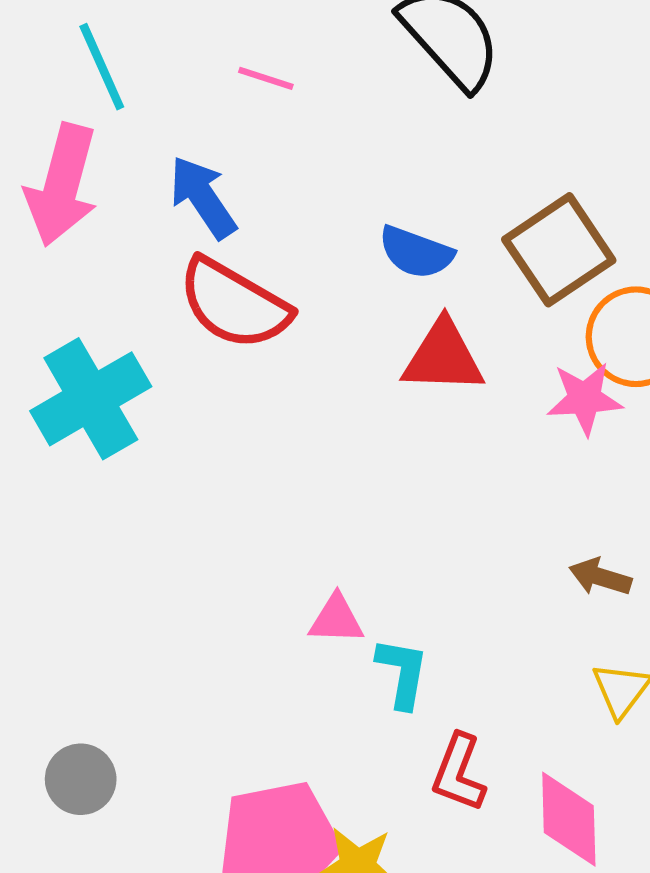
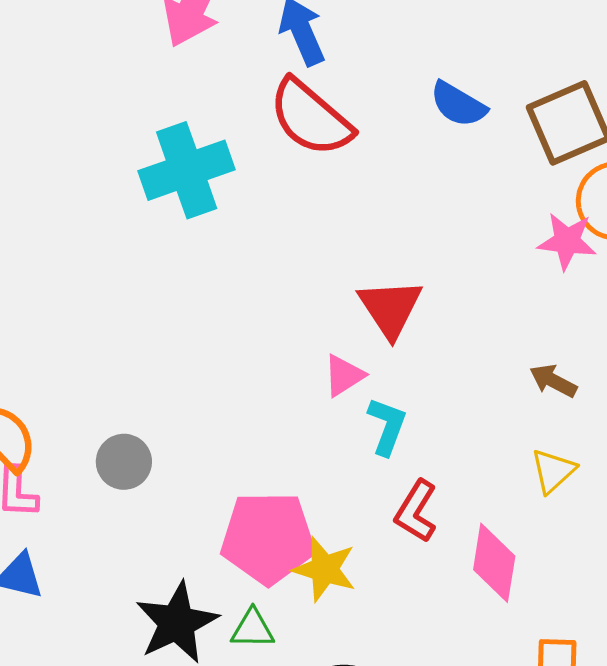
red triangle: (443, 357) -> (390, 308), moved, turned 44
pink triangle: (336, 619) -> (344, 375), turned -45

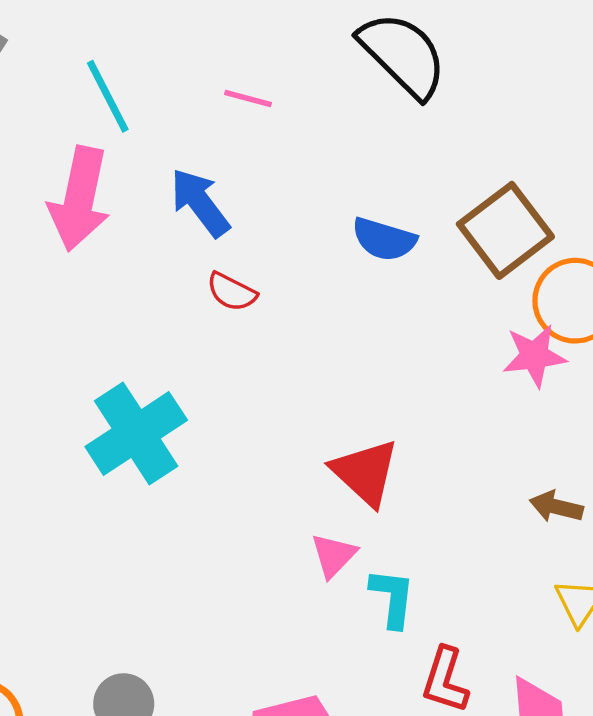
red semicircle: (311, 118) -> (232, 292), size x0.5
cyan cross: (187, 170) -> (136, 433), moved

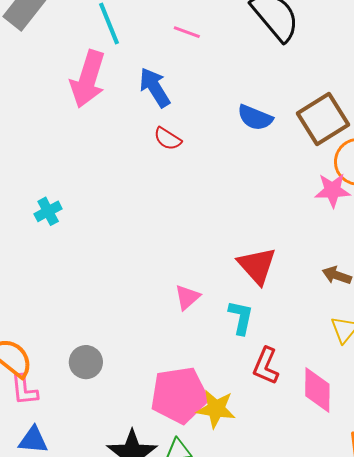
cyan cross: (136, 433) -> (48, 211), moved, size x0.5
red triangle: (365, 472) -> (257, 266), moved
pink triangle: (334, 555) -> (187, 297), moved

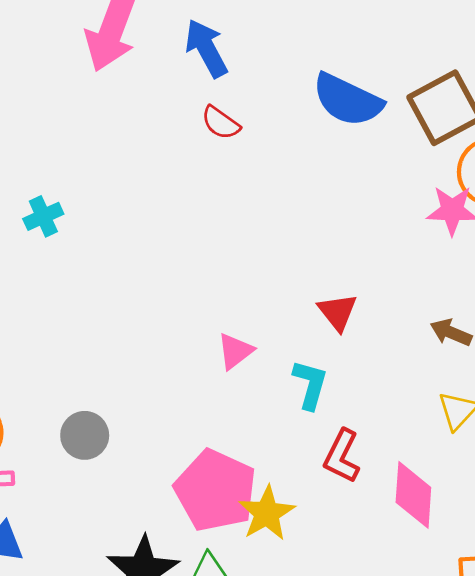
blue semicircle: (255, 118) -> (347, 100), size x1.4
red triangle: (257, 266) -> (338, 312), size x0.7
pink pentagon: (179, 395) -> (215, 490), turned 30
yellow star: (216, 409) -> (267, 513), turned 30

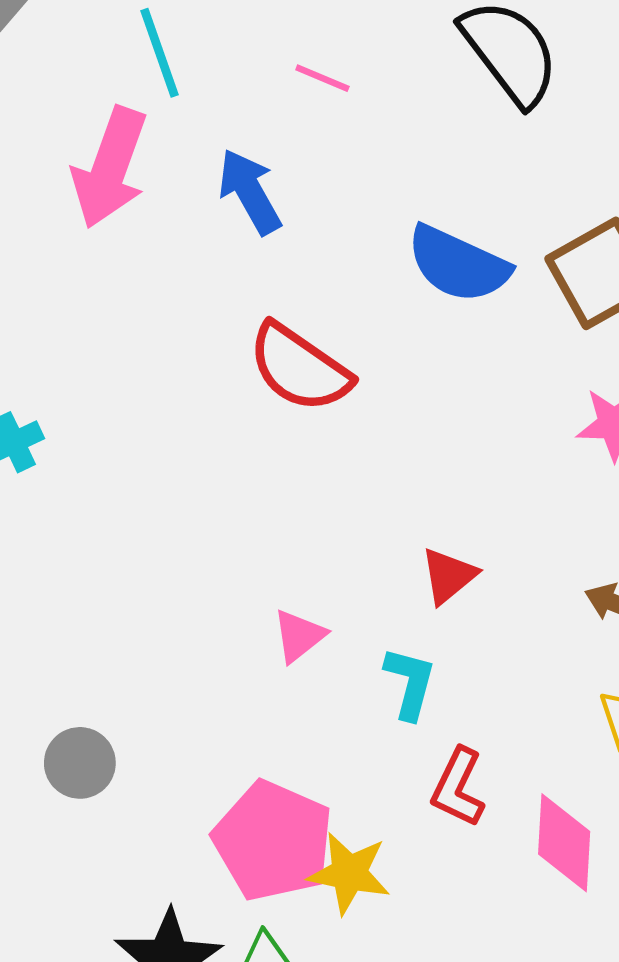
red semicircle: (221, 123) -> (299, 368), moved, size x1.8
red triangle: (338, 312) -> (449, 576), turned 30
yellow star: (267, 513) -> (349, 873), turned -30

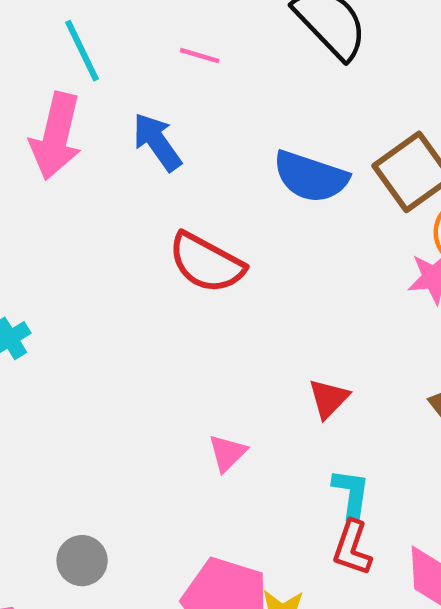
cyan L-shape: (410, 683) -> (351, 494), moved

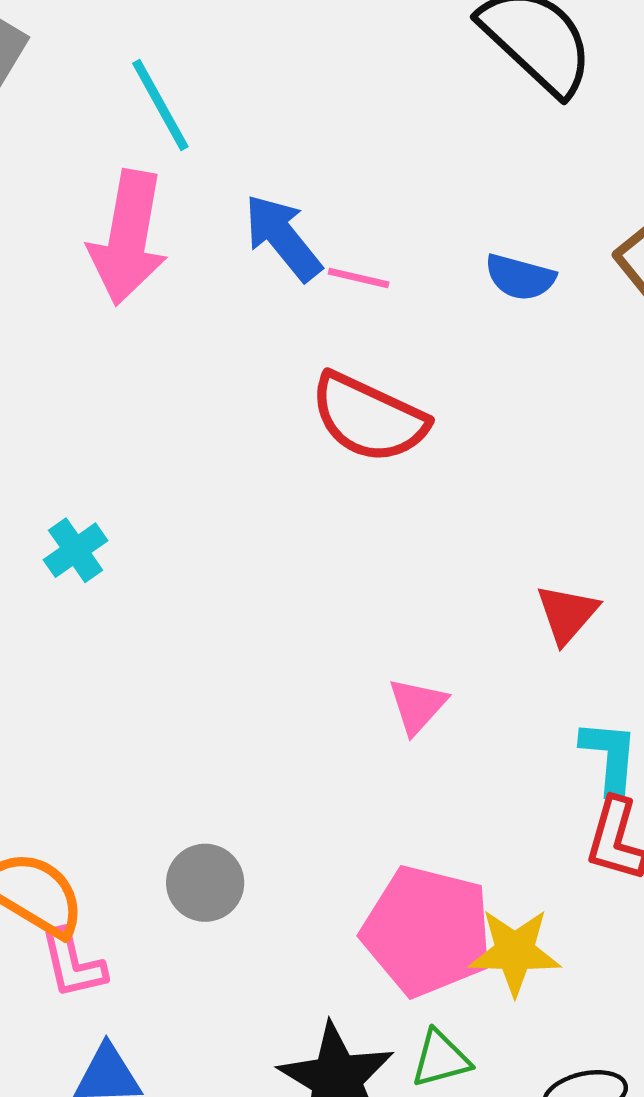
pink line: (200, 56) -> (359, 278), moved
blue semicircle: (311, 177) -> (520, 277), size x0.6

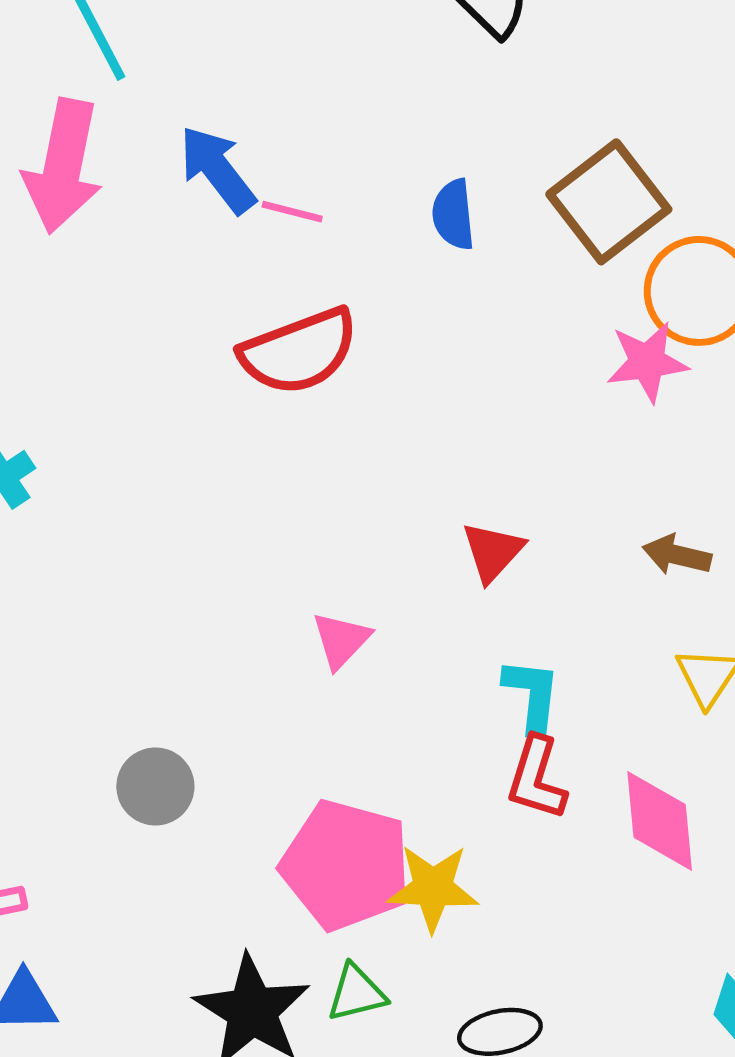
blue semicircle: (520, 277) -> (453, 215), turned 68
red semicircle: (369, 418) -> (299, 351), turned -47
gray circle: (205, 883) -> (155, 786), moved

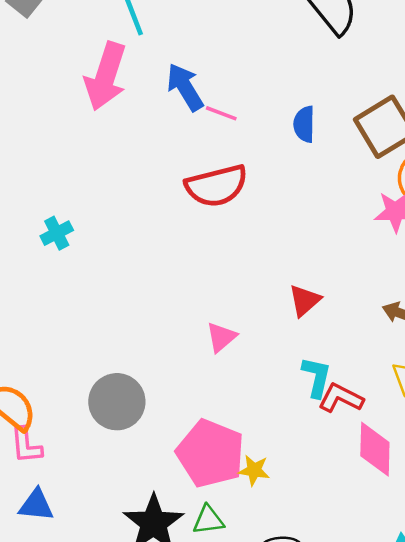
red L-shape: (537, 778) -> (341, 398), moved, turned 93
gray circle: (155, 786) -> (117, 402), size x1.4
yellow star: (433, 888) -> (254, 470), size x0.7

